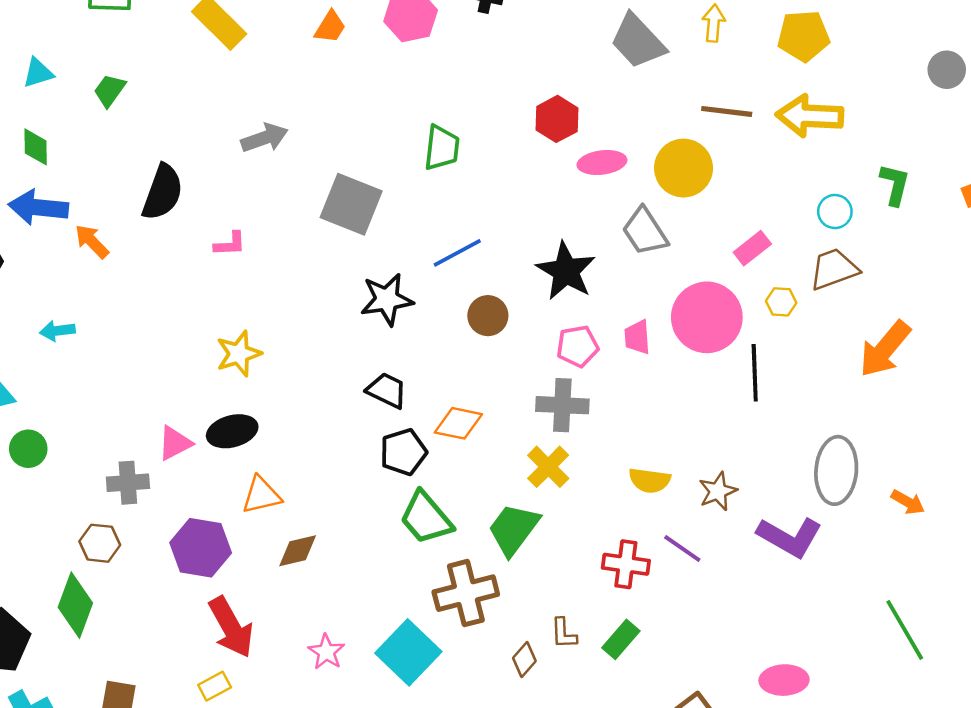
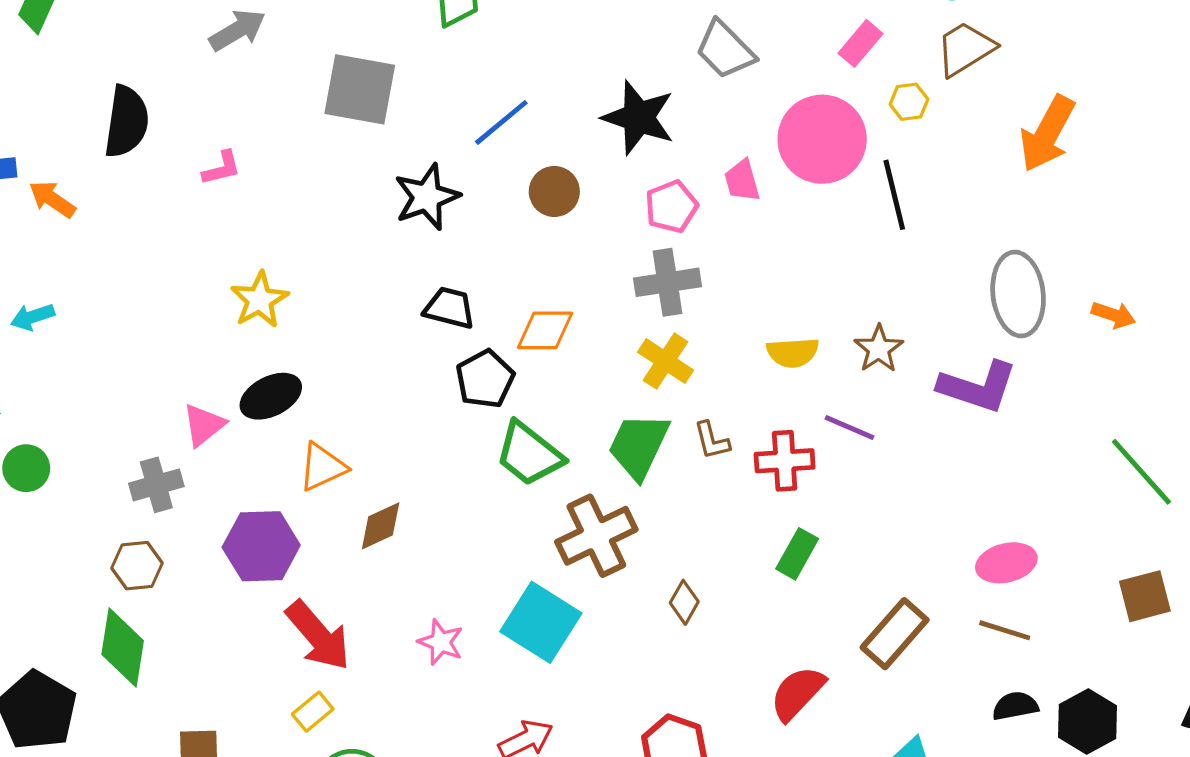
brown L-shape: (564, 633) -> (712, 440), moved

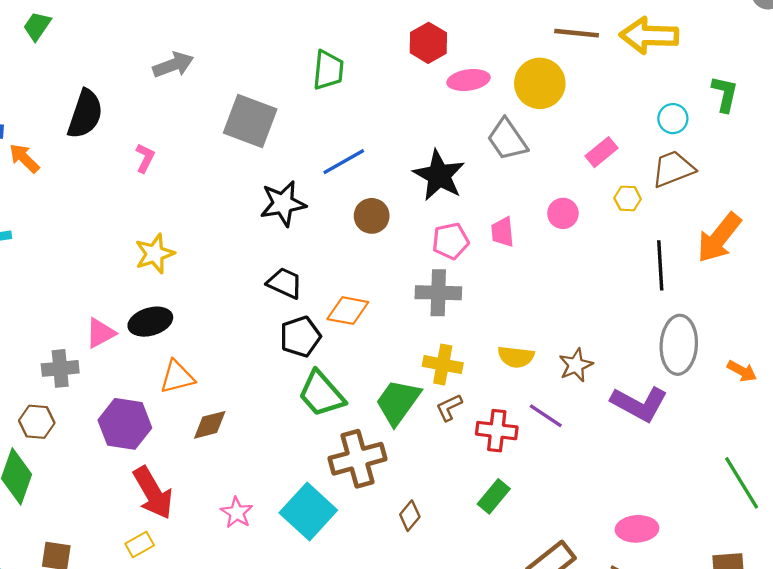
pink circle: (822, 139) -> (563, 213), size x0.5
pink L-shape: (222, 168) -> (145, 158), turned -60
black line: (894, 195) -> (660, 265), moved
yellow cross: (666, 361) -> (443, 365), moved, turned -33
brown L-shape: (712, 440) -> (449, 407), turned 68

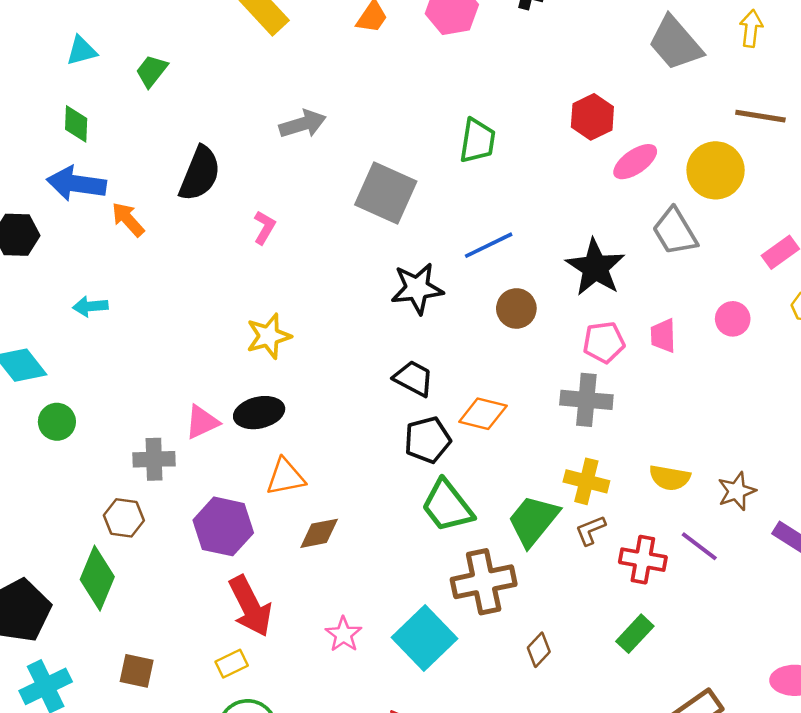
pink ellipse: (468, 80) -> (635, 162), turned -30

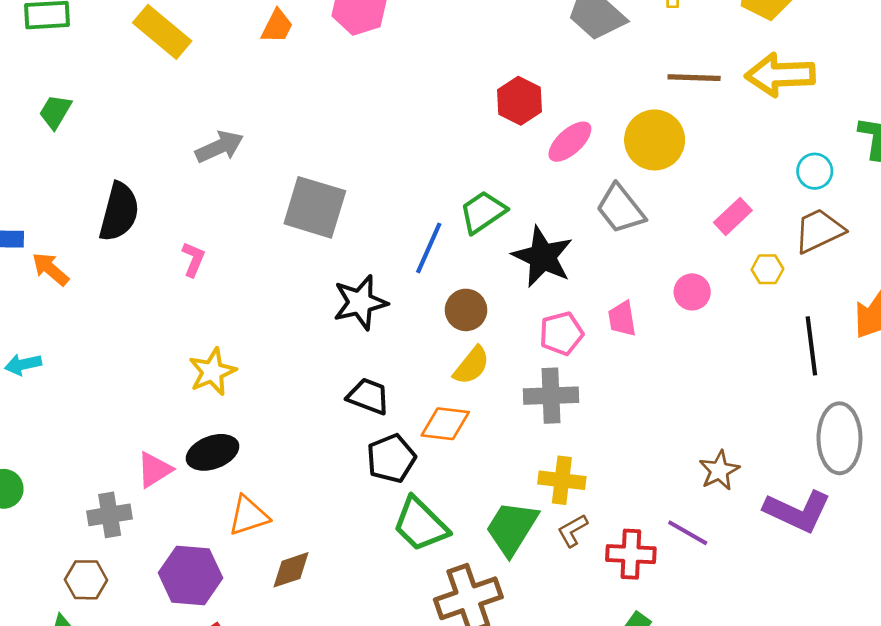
green trapezoid: (477, 141) -> (483, 212), moved, turned -126
blue line: (489, 245) -> (429, 248), turned -33
yellow semicircle: (670, 478) -> (471, 365), moved, turned -54

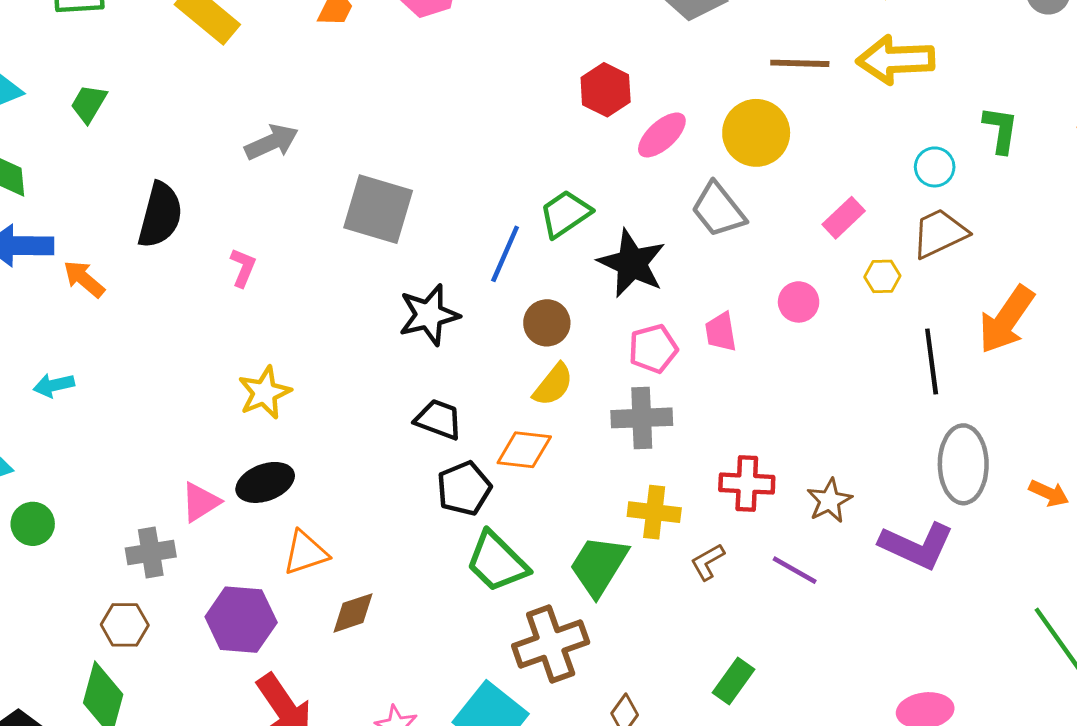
brown L-shape: (573, 530) -> (708, 562), moved
red cross: (631, 554) -> (747, 484), moved

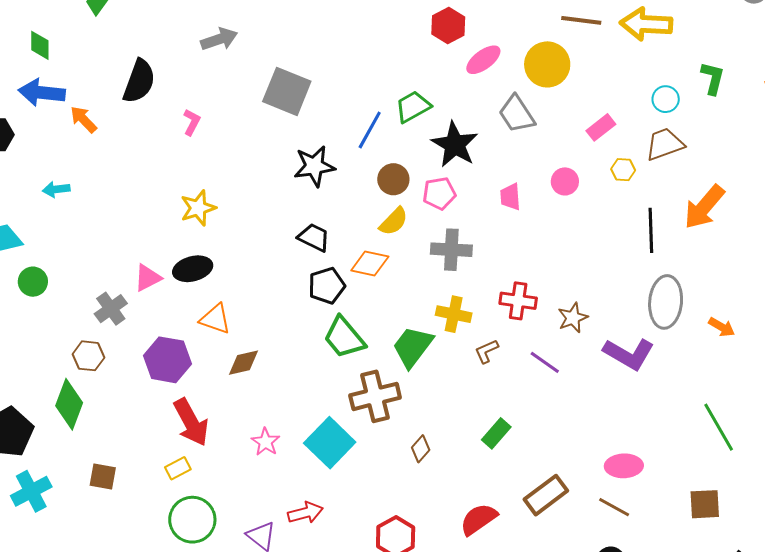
pink pentagon: (653, 349) -> (439, 193), moved
gray cross: (151, 552) -> (111, 309), turned -32
orange triangle: (305, 553) -> (215, 319), turned 32

